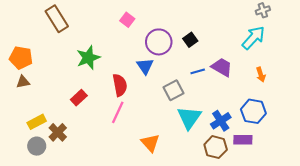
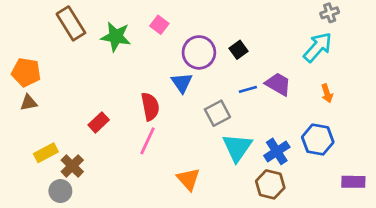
green star: (88, 58) -> (116, 37), moved, turned 30
purple rectangle: (243, 140) -> (353, 182), moved
gray circle: (37, 146) -> (60, 191), moved

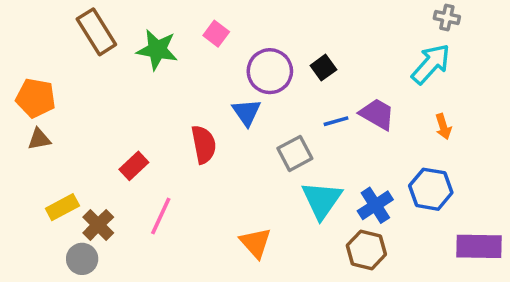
gray cross: (330, 13) -> (447, 18), turned 30
pink line: (147, 141) -> (161, 216), moved
purple rectangle: (353, 182) -> (479, 246), size x1.4

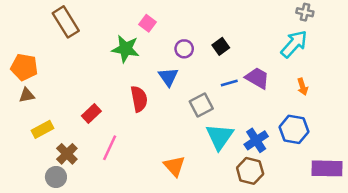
green star: (157, 50) -> (126, 49), moved
purple circle: (270, 71) -> (184, 49), size x0.6
yellow rectangle: (62, 207) -> (43, 129), moved

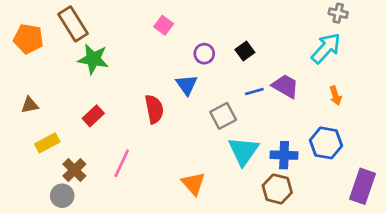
green star: (126, 49) -> (93, 59), moved
orange pentagon: (24, 67) -> (28, 39), moved
red rectangle: (91, 114) -> (93, 116), moved
blue cross: (256, 140) -> (284, 155), turned 35
purple rectangle: (327, 168) -> (363, 186), turned -72

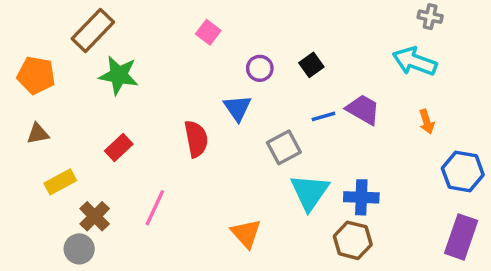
brown rectangle: (73, 24) -> (93, 30), turned 76
orange pentagon: (28, 39) -> (36, 75), moved
cyan arrow: (326, 48) -> (415, 61), turned -112
blue hexagon: (326, 143) -> (463, 172), moved

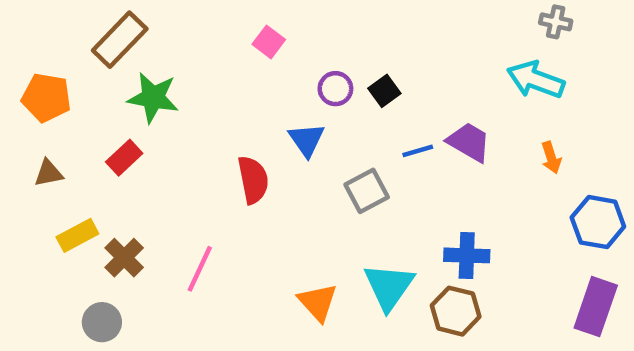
black square: (311, 65) -> (384, 91), moved
red rectangle: (119, 147) -> (124, 158), moved
cyan triangle: (310, 192) -> (389, 287), moved
brown cross: (95, 216) -> (124, 258), moved

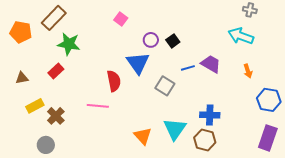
orange pentagon: (46, 98) -> (21, 32), moved
blue triangle: (307, 140) -> (138, 63), size x1.4
gray square: (367, 191) -> (165, 86), turned -30
pink line: (200, 269) -> (98, 106), moved, turned 70

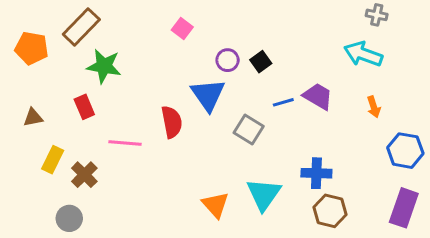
red rectangle: (56, 71) -> (84, 107), turned -70
yellow rectangle: (35, 106) -> (53, 160), turned -36
pink line: (98, 106) -> (125, 143), moved
brown hexagon: (205, 140) -> (330, 211), moved

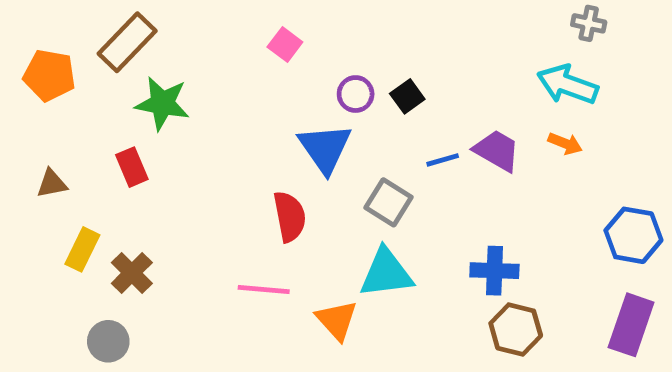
orange arrow: (374, 107) -> (565, 143), moved, turned -50
red semicircle: (172, 122) -> (290, 216), moved
pink line: (125, 143) -> (264, 289), moved
cyan triangle: (264, 194) -> (386, 273), moved, turned 48

